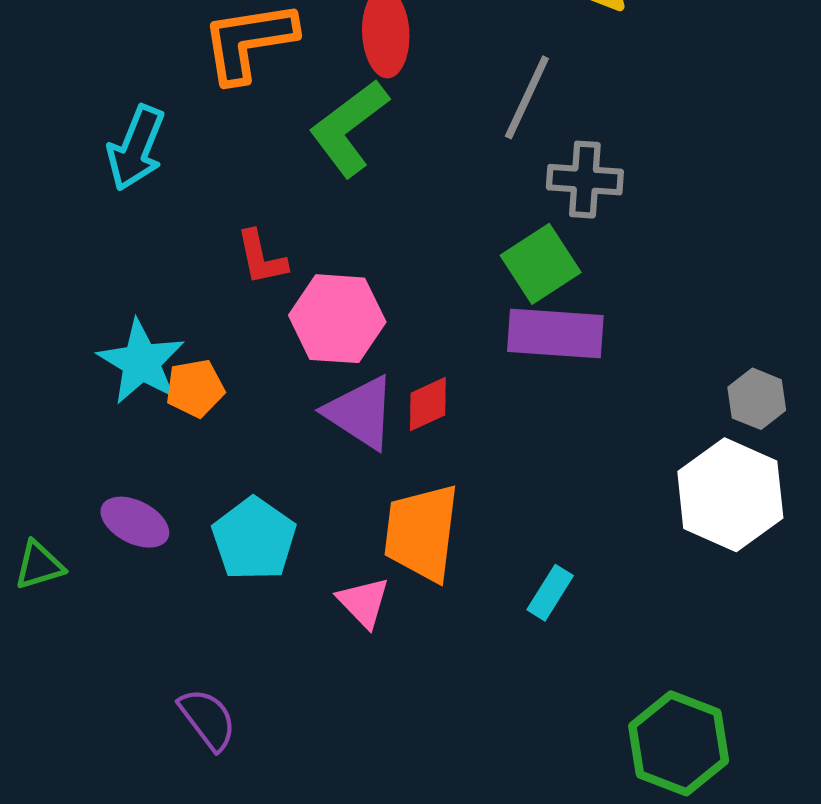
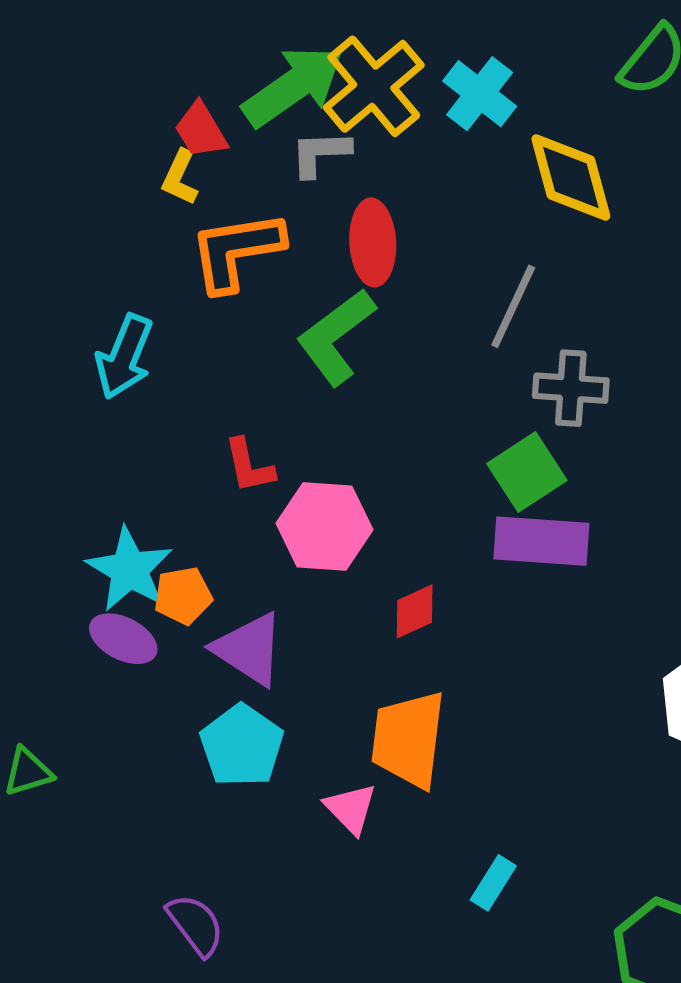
purple triangle: (360, 412) -> (249, 649), moved
purple ellipse: (135, 522) -> (123, 639), moved
cyan rectangle: (550, 593) -> (493, 883), moved

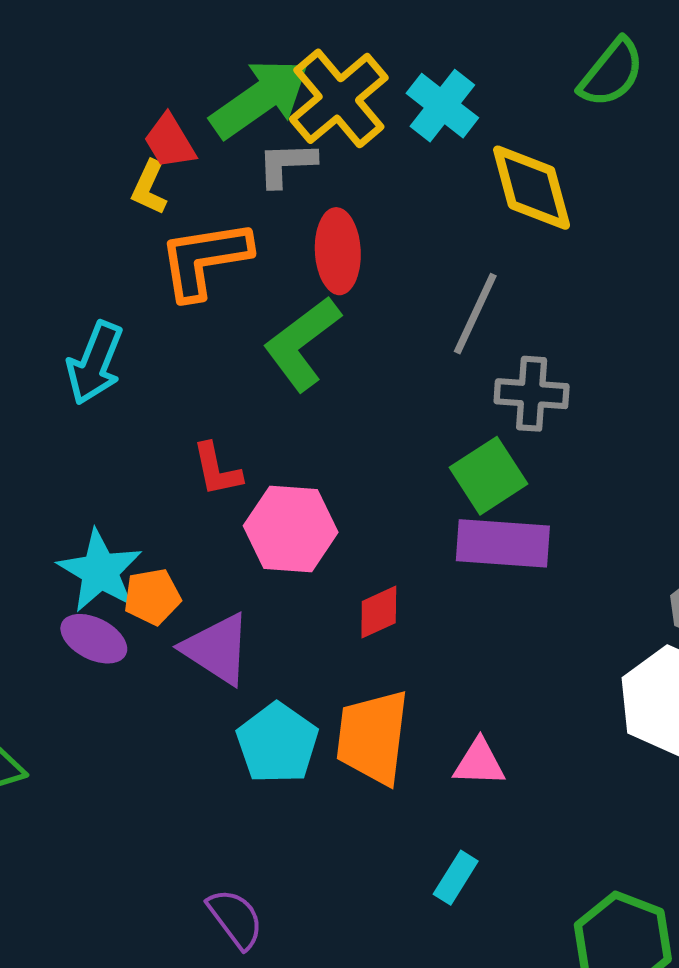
cyan pentagon: (242, 746) -> (277, 743), moved
pink triangle: (351, 808) -> (479, 763), moved, turned -44
purple semicircle: (196, 925) -> (235, 919), moved

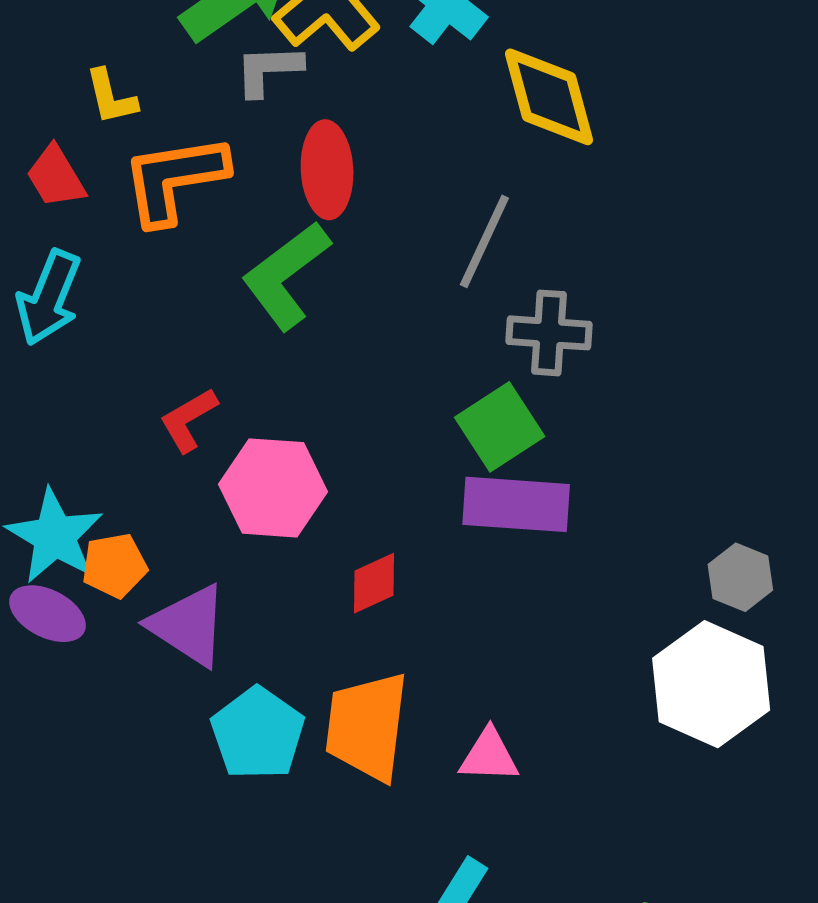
red trapezoid: (170, 141) -> (56, 177), moved
yellow L-shape: (149, 188) -> (111, 97), turned -38
red L-shape: (217, 470) -> (188, 420), turned 72

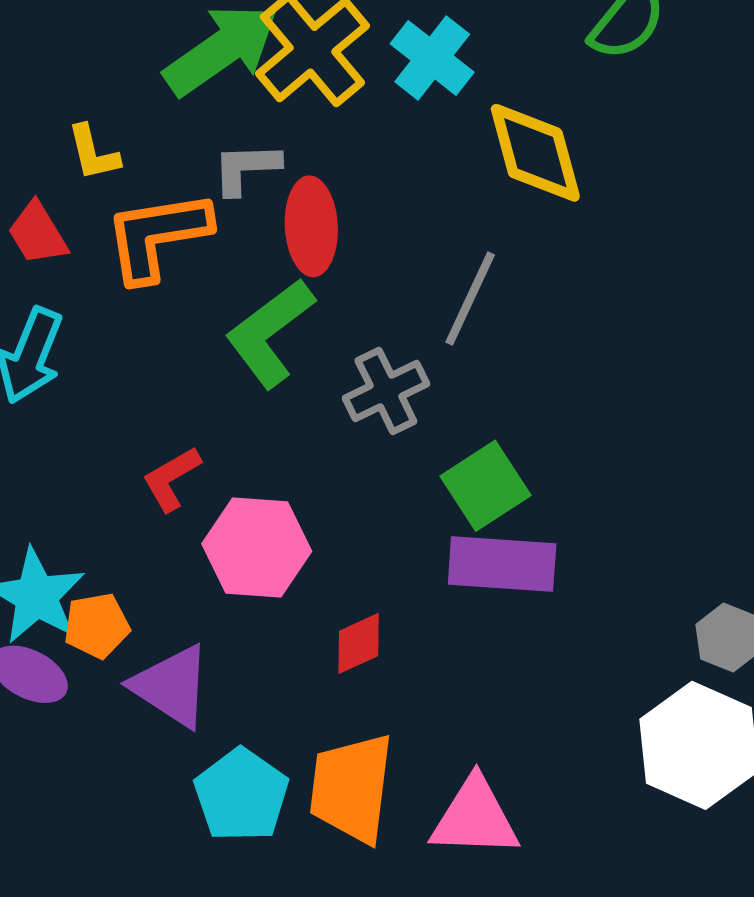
gray L-shape: (268, 70) -> (246, 168), moved
gray cross: (549, 333) -> (386, 391), moved, turned -30
pink triangle: (489, 756) -> (475, 818), size x1.5

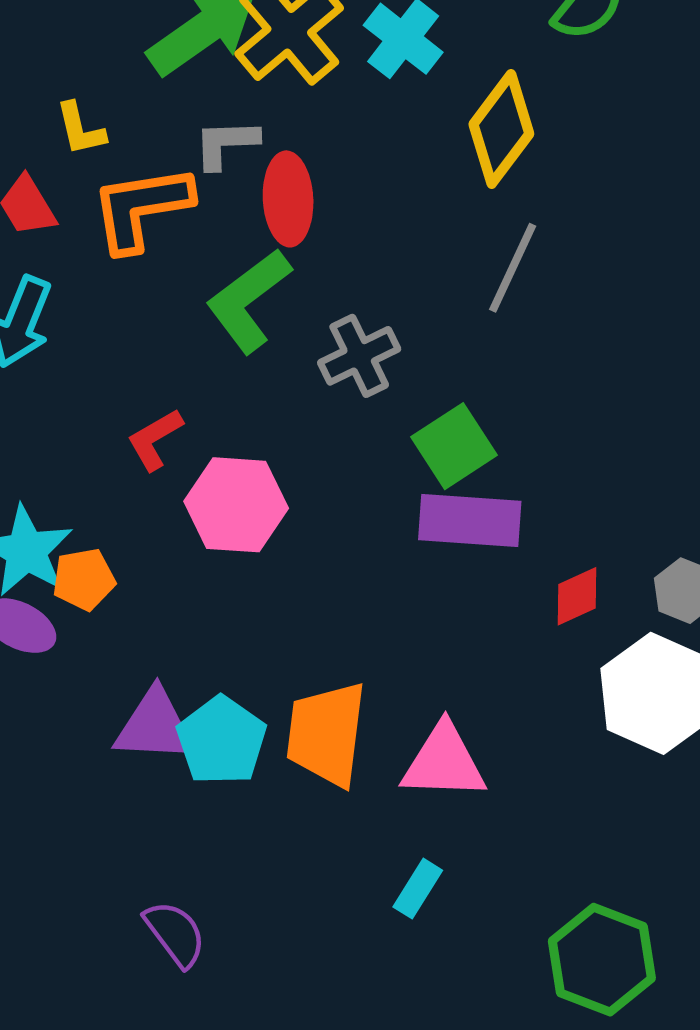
yellow diamond: (535, 153) -> (501, 129), turned 52
gray line: (470, 299) -> (513, 268), moved
red diamond: (359, 643) -> (577, 596), moved
purple triangle: (171, 686) -> (155, 726), moved, turned -30

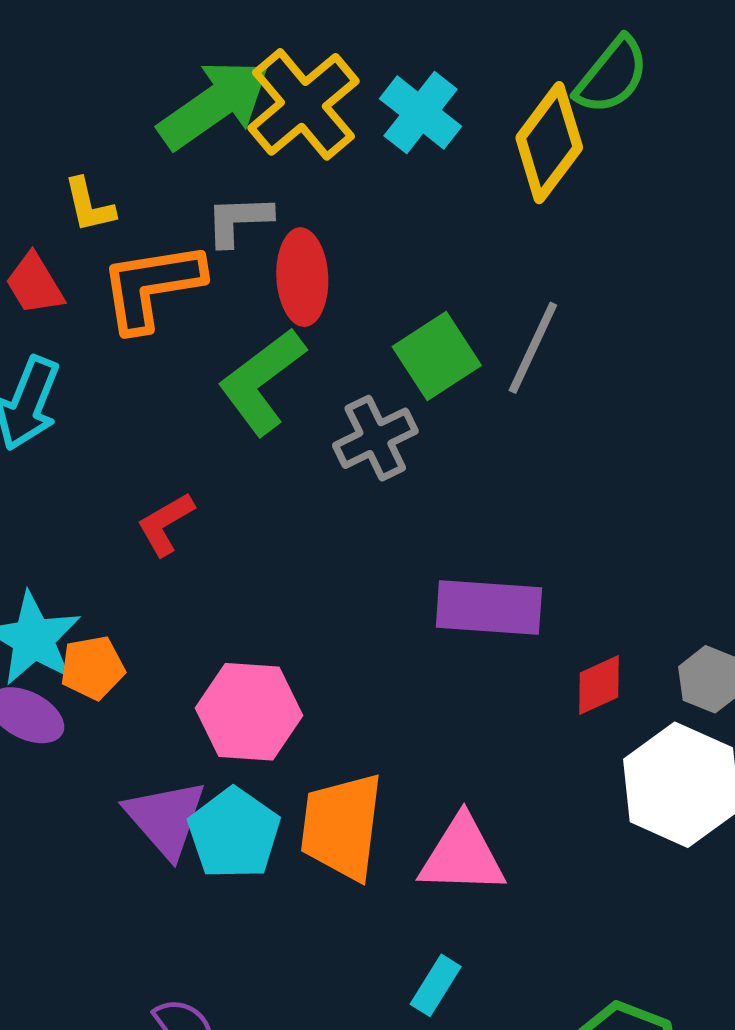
yellow diamond: (501, 129) -> (549, 143), moved
green square: (454, 446) -> (437, 356), moved
pink hexagon: (236, 505) -> (249, 712), moved
purple triangle: (155, 726) -> (166, 818), turned 46

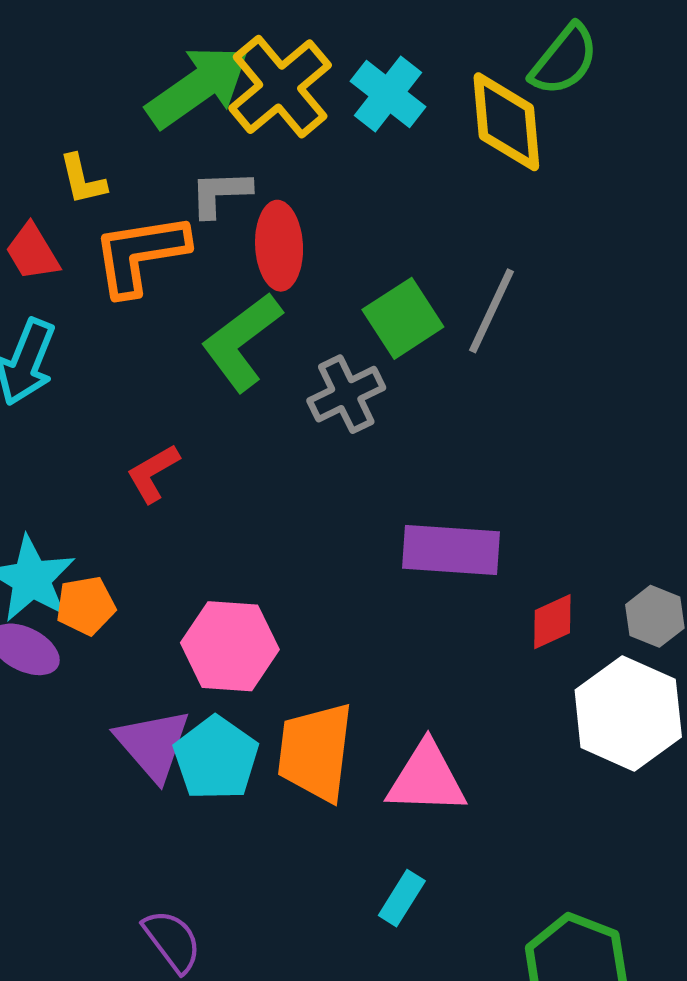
yellow diamond: (549, 143) -> (506, 122), turned -42

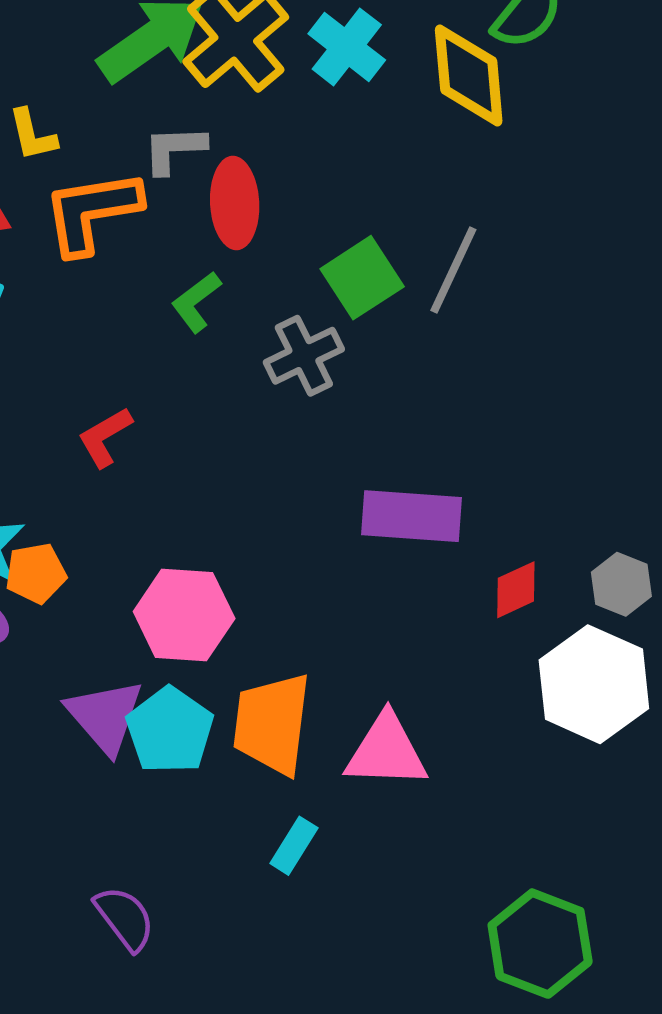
green L-shape: (242, 342) -> (196, 302), size x0.6
cyan rectangle: (402, 898) -> (294, 846), moved

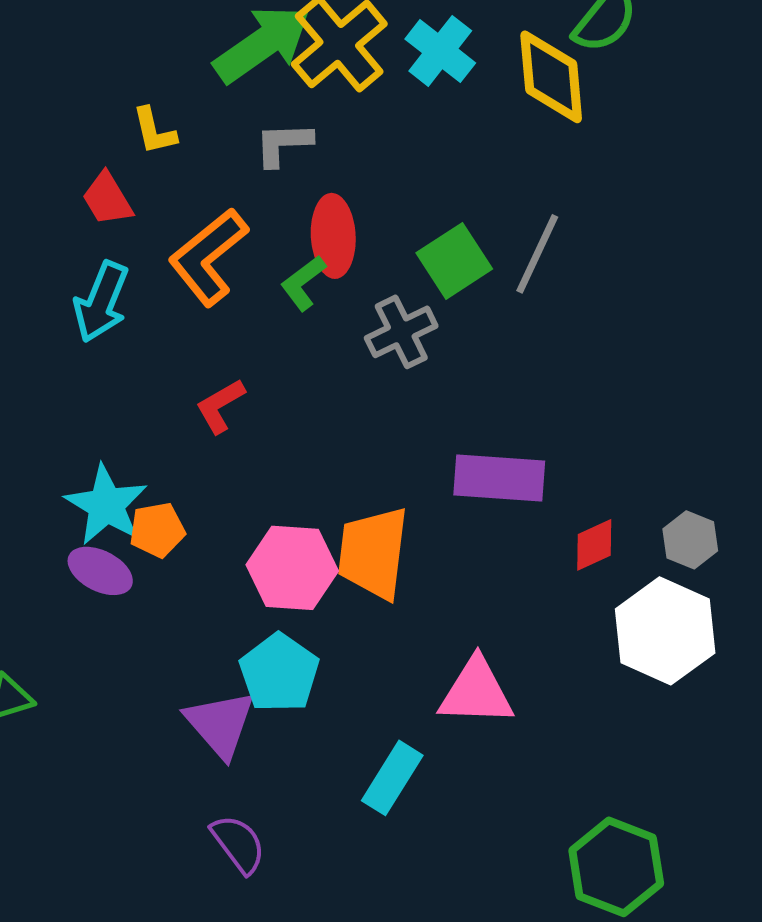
red ellipse: (235, 203) -> (333, 236), moved
orange L-shape: (92, 212) -> (208, 257), moved, turned -30
purple triangle: (105, 716) -> (220, 724), moved
orange trapezoid: (272, 724) -> (373, 553), moved
cyan rectangle: (294, 846) -> (392, 778), size x1.4

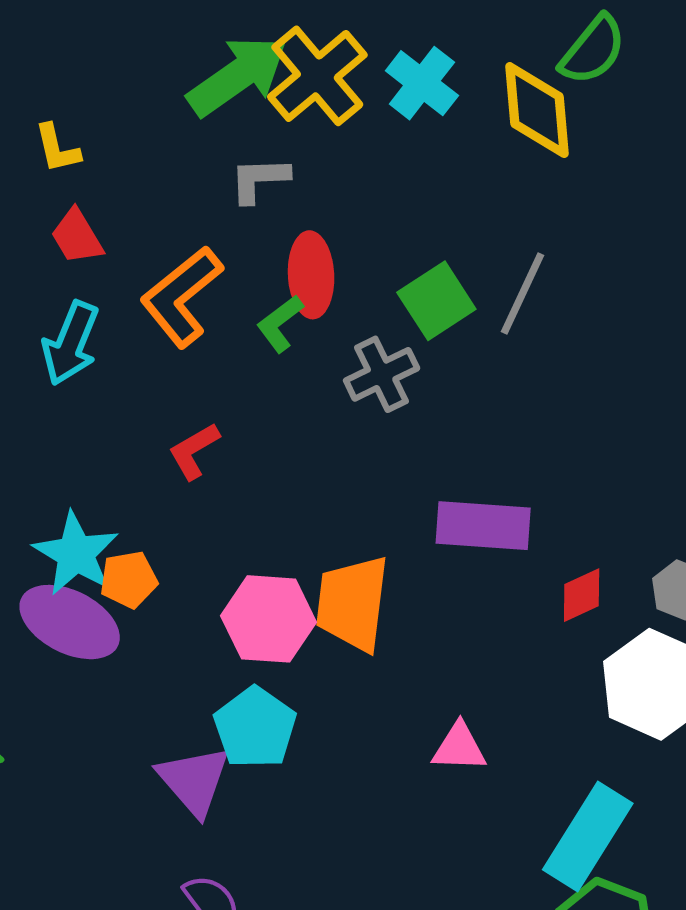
yellow L-shape: (154, 131) -> (57, 148), moved
purple ellipse: (100, 571) -> (70, 622), size x1.5
pink triangle: (476, 692) -> (459, 747), size x0.7
cyan rectangle: (392, 778) -> (588, 837), moved, size x1.4

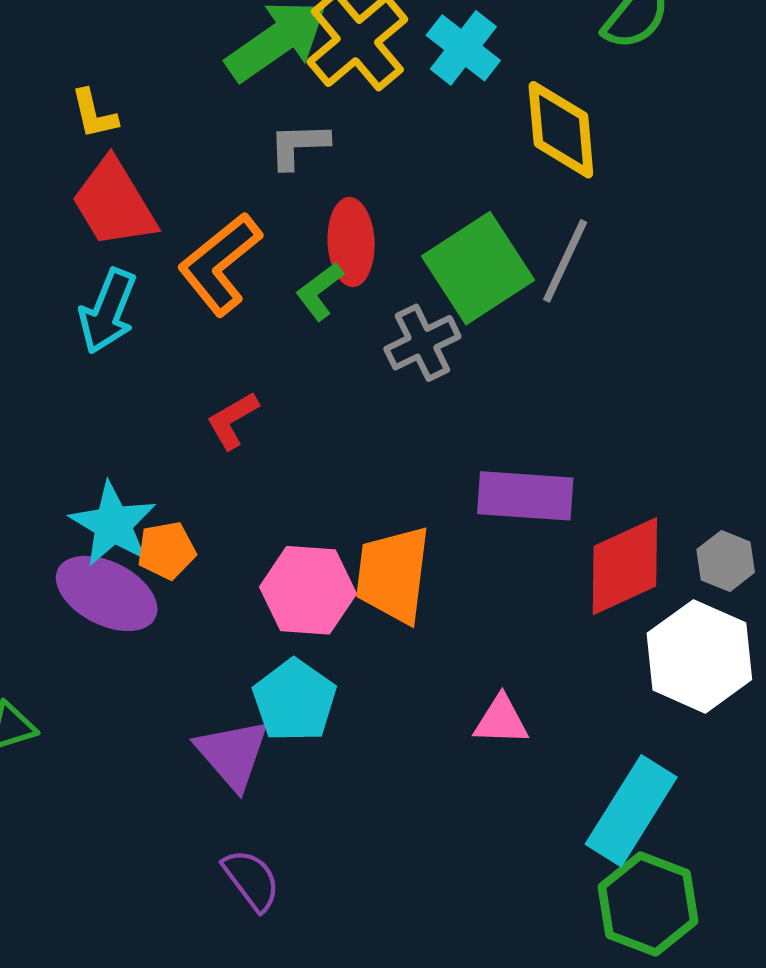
yellow diamond: (537, 110) -> (561, 130), moved
red trapezoid: (77, 237) -> (114, 203), size x1.6
green square: (436, 301) -> (478, 268), size x1.4
red diamond: (582, 595) -> (625, 566), size x1.8

